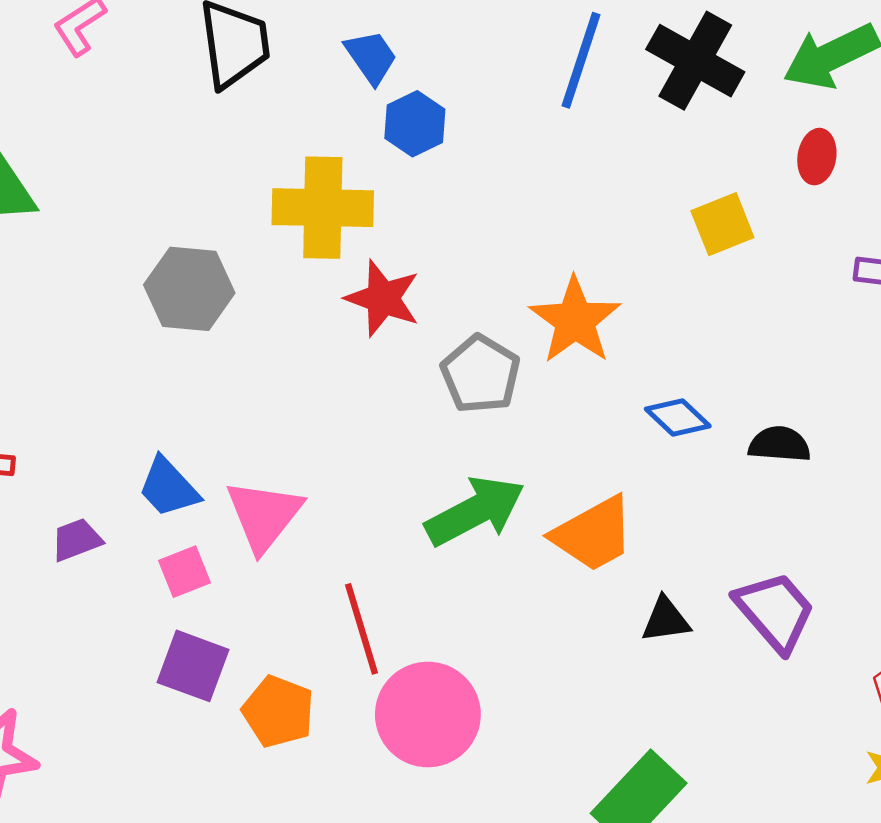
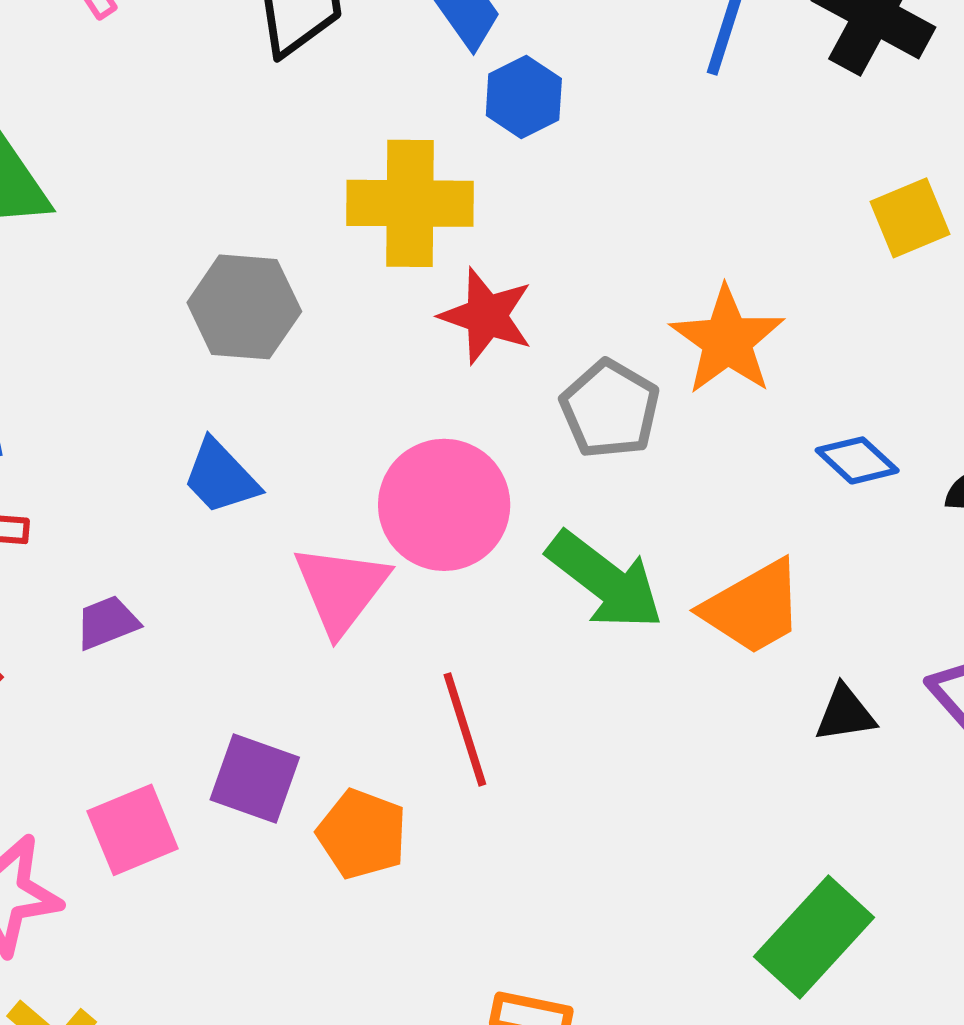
blue trapezoid: (168, 487) -> (221, 477), moved
green arrow: (475, 511) -> (605, 580), turned 66
pink square: (185, 572) -> (133, 830), moved, size x1.4
pink circle: (428, 714) -> (444, 505), moved

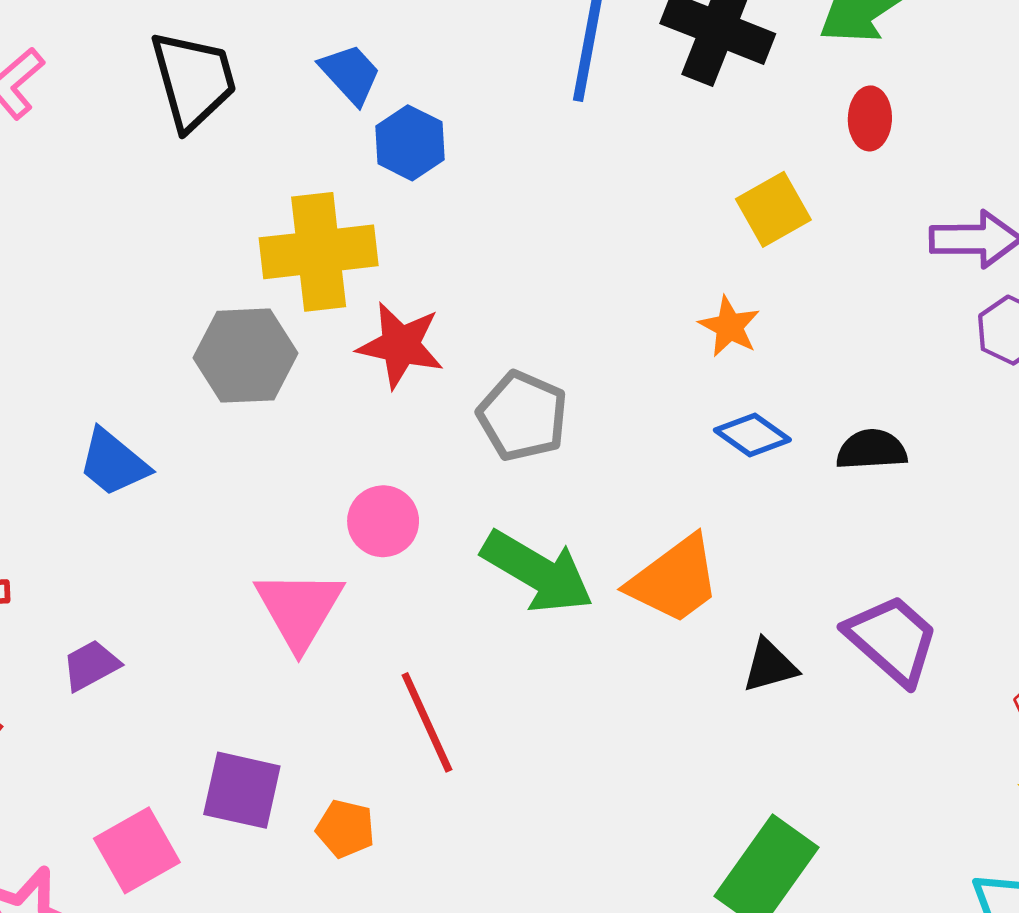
gray hexagon: (244, 307) -> (245, 356), moved
orange star: (727, 340) -> (729, 327), moved, size x0.6
blue trapezoid: (221, 477) -> (113, 463), moved
pink circle: (444, 505) -> (383, 521), size x0.6
orange pentagon: (362, 834) -> (345, 829), size x0.7

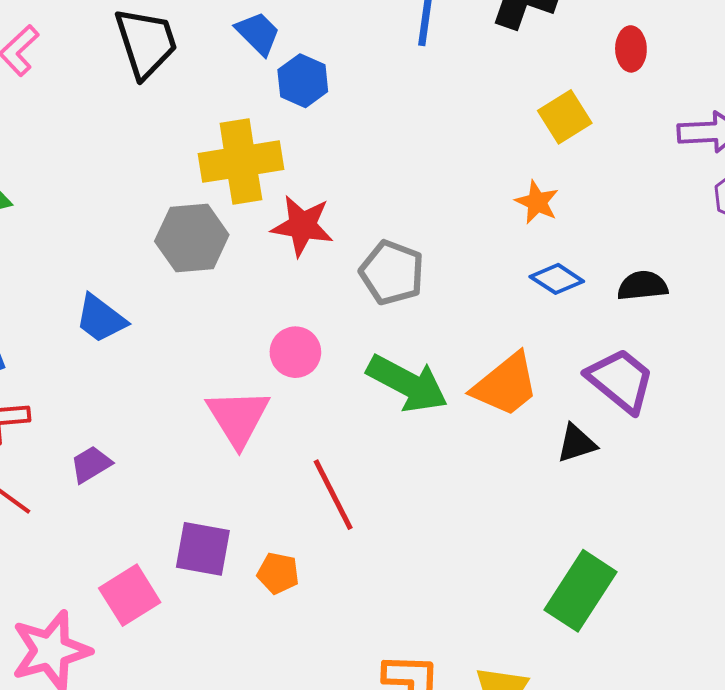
purple trapezoid: (892, 639) -> (621, 380), moved

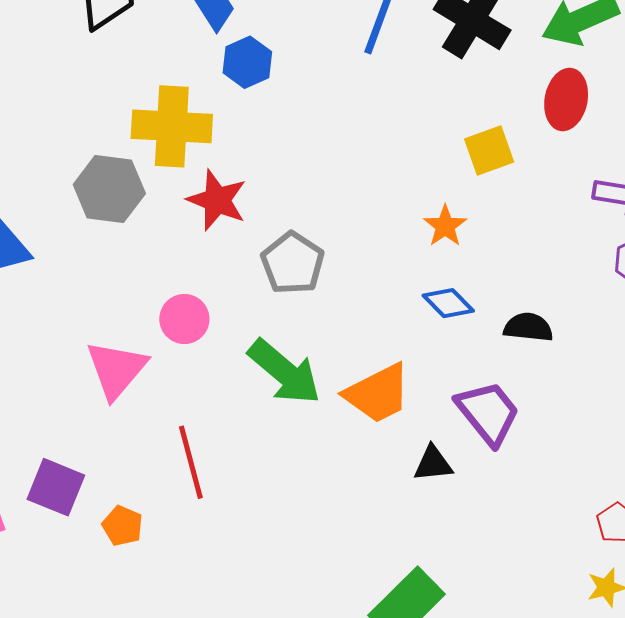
red ellipse: (631, 49) -> (566, 99), size x1.4

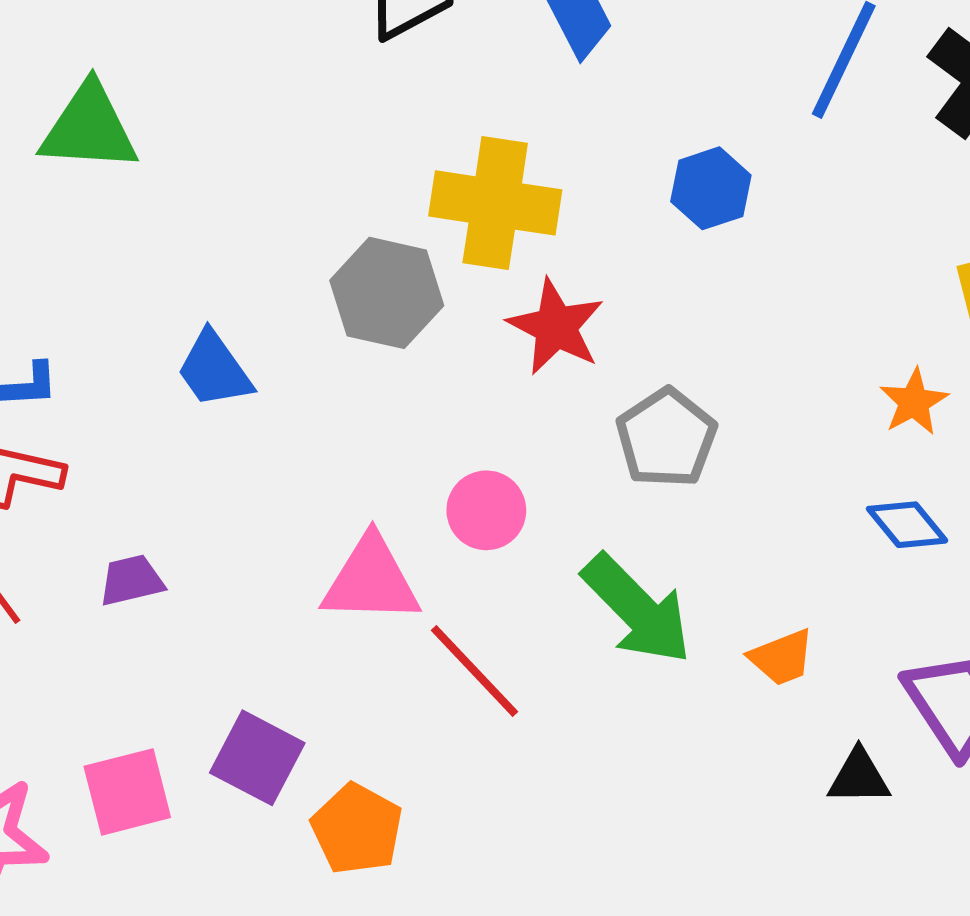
blue hexagon: (247, 62) -> (711, 188), moved
pink triangle: (116, 369) -> (371, 580), turned 46
orange trapezoid: (378, 393) -> (782, 657), size x0.6
red line: (191, 462) -> (475, 671), moved, turned -34
orange pentagon: (122, 526) -> (357, 829), size x1.4

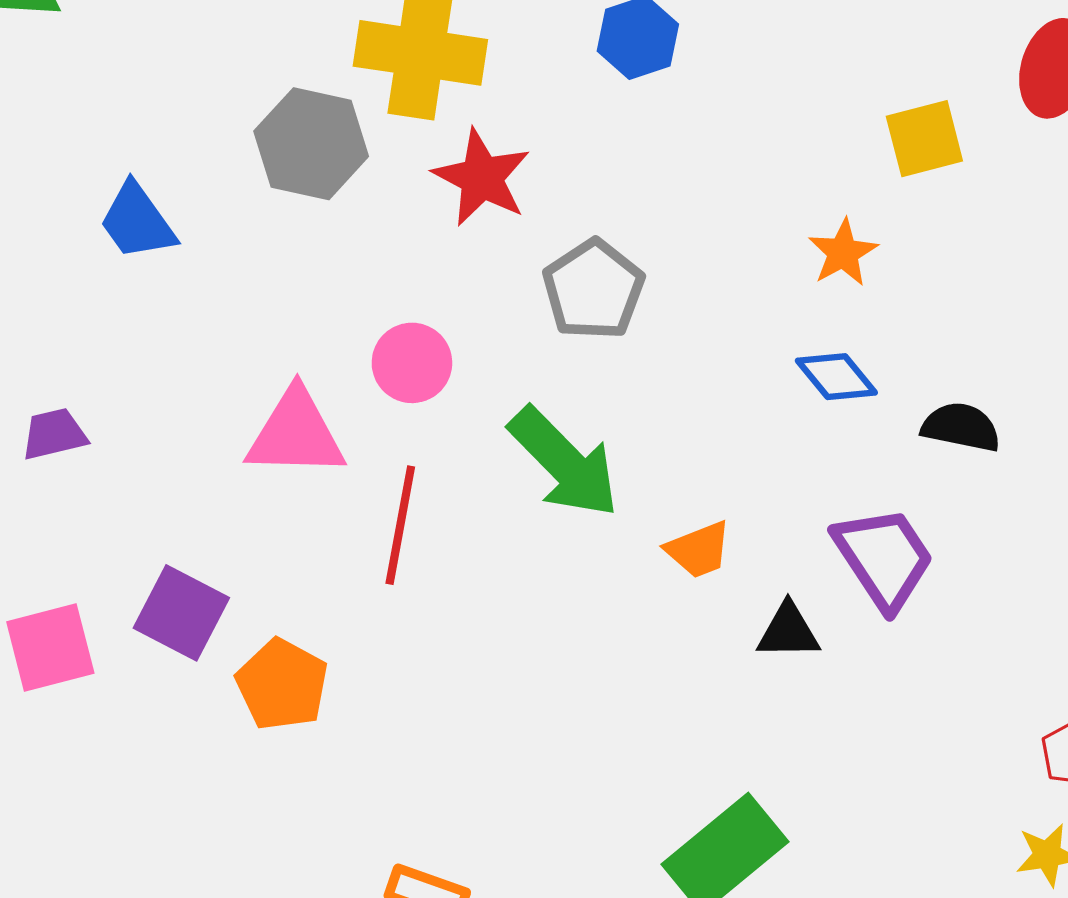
orange trapezoid: (782, 657) -> (699, 550), moved
red line: (475, 671) -> (400, 525), turned 54

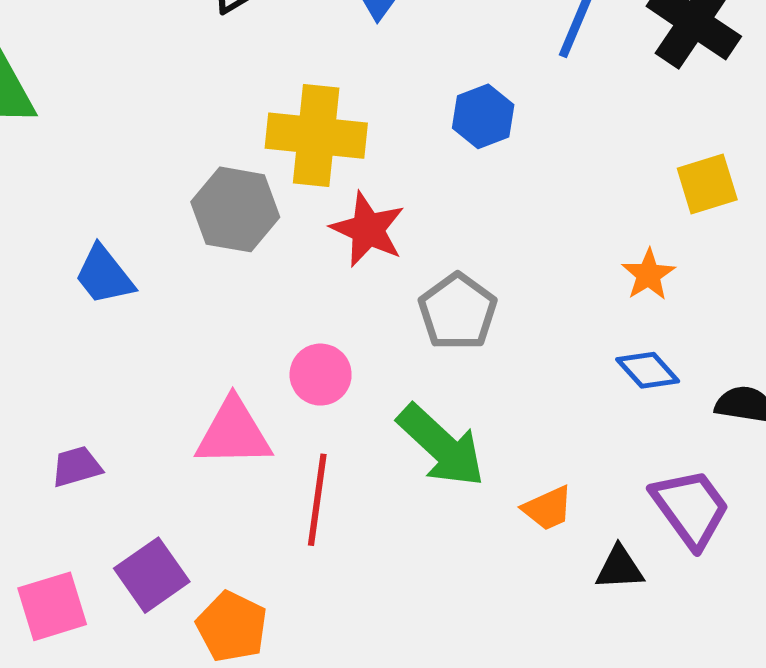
purple trapezoid: (54, 434) -> (77, 467), moved
purple square: (181, 613) -> (152, 575), turned 30

